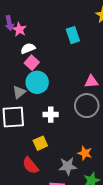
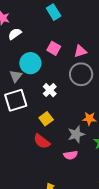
pink square: (32, 63) -> (54, 48), moved
white cross: (51, 115) -> (50, 90), turned -32

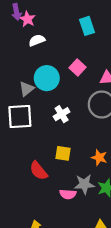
yellow square: (46, 119) -> (63, 153), moved, turned 32
gray star: (76, 134) -> (84, 184), moved

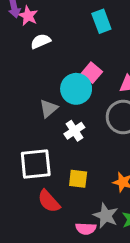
cyan circle: (47, 78) -> (76, 89), moved
gray triangle: (27, 89) -> (49, 108), moved
white square: (20, 116) -> (36, 164), moved
gray star: (84, 184) -> (106, 216), turned 30

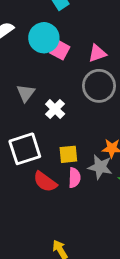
cyan circle: (76, 89) -> (44, 38), moved
gray star: (106, 216) -> (100, 167), moved
pink semicircle: (86, 229) -> (74, 178), moved, turned -78

